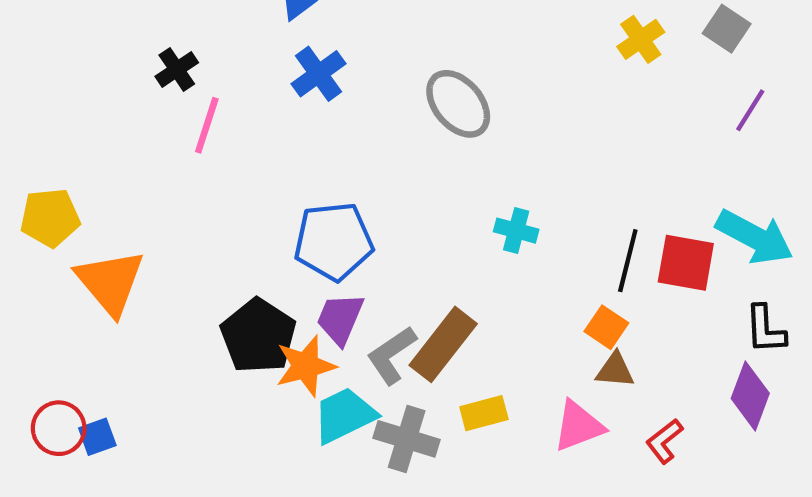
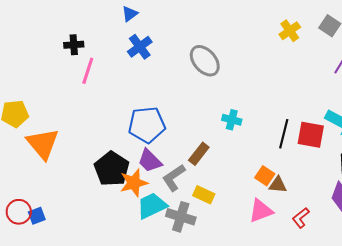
black cross: (177, 69) -> (74, 45), turned 30
purple trapezoid: (340, 319) -> (150, 161), turned -68
orange square: (606, 327) -> (265, 176), moved
brown rectangle: (443, 344) -> (199, 154), moved, size x0.7
yellow rectangle: (484, 413) -> (204, 195), moved, turned 40

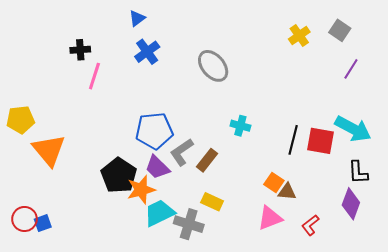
gray L-shape: (174, 178) -> (182, 152), moved

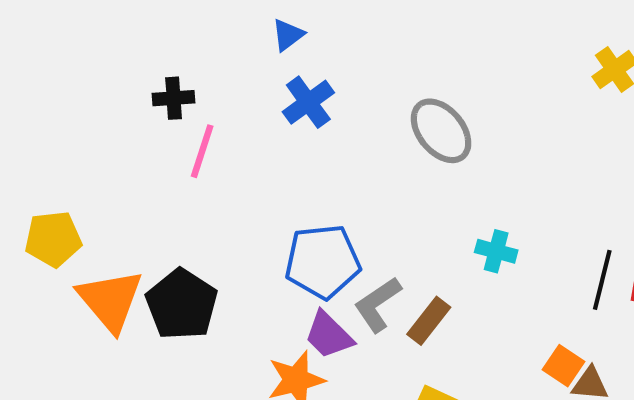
black pentagon: (119, 175) -> (182, 304), moved

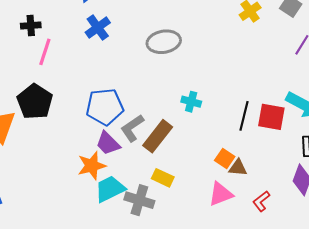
gray ellipse: (441, 131) -> (164, 42), turned -60
black pentagon: (182, 304) -> (35, 102), moved
brown rectangle: (429, 321) -> (158, 136), size x1.4

